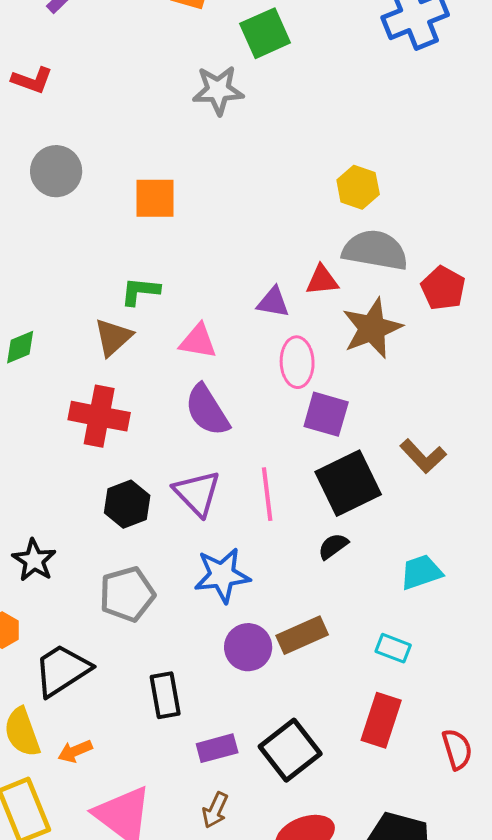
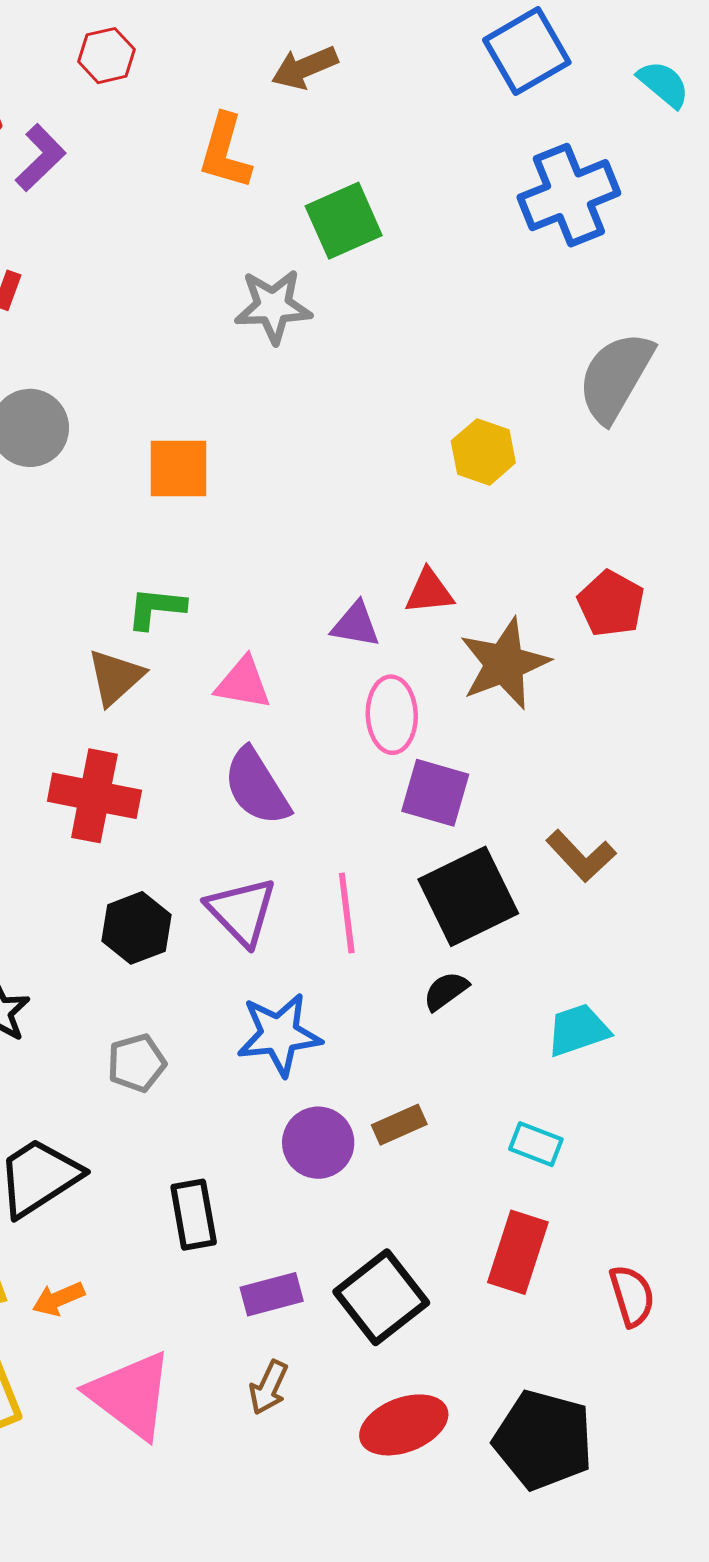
gray semicircle: (375, 250) -> (615, 377), moved, turned -70
gray pentagon: (127, 594) -> (136, 1063), size x0.7
brown rectangle: (302, 635) -> (399, 1125), size x0.7

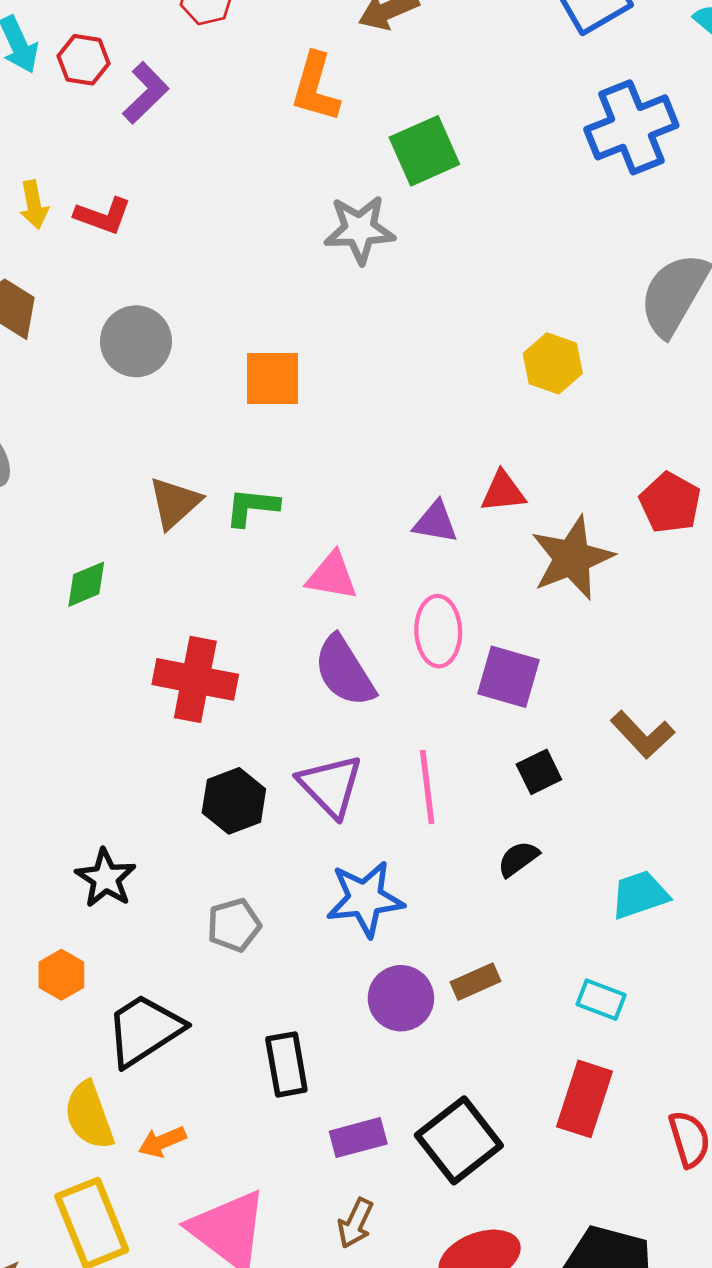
brown triangle: (115, 677) -> (175, 503), moved
pink ellipse: (392, 715) -> (438, 631), moved
black square: (468, 896) -> (539, 772), size x0.5

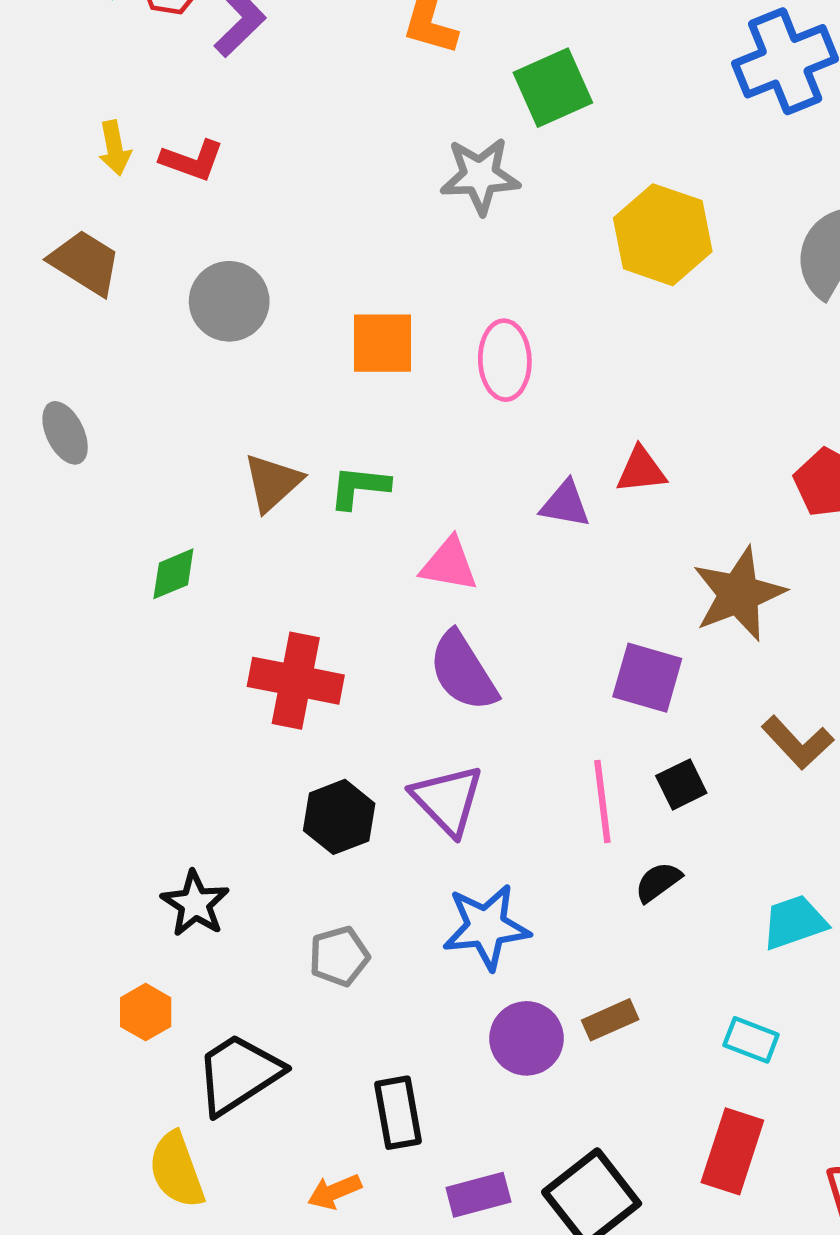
yellow hexagon: (553, 363) -> (663, 235), moved, size x1.5
brown star: (572, 558) -> (739, 594), moved
pink ellipse: (438, 631) -> (505, 360), moved
pink line: (427, 787) -> (602, 801), moved
orange arrow: (162, 1142) -> (334, 1192), moved

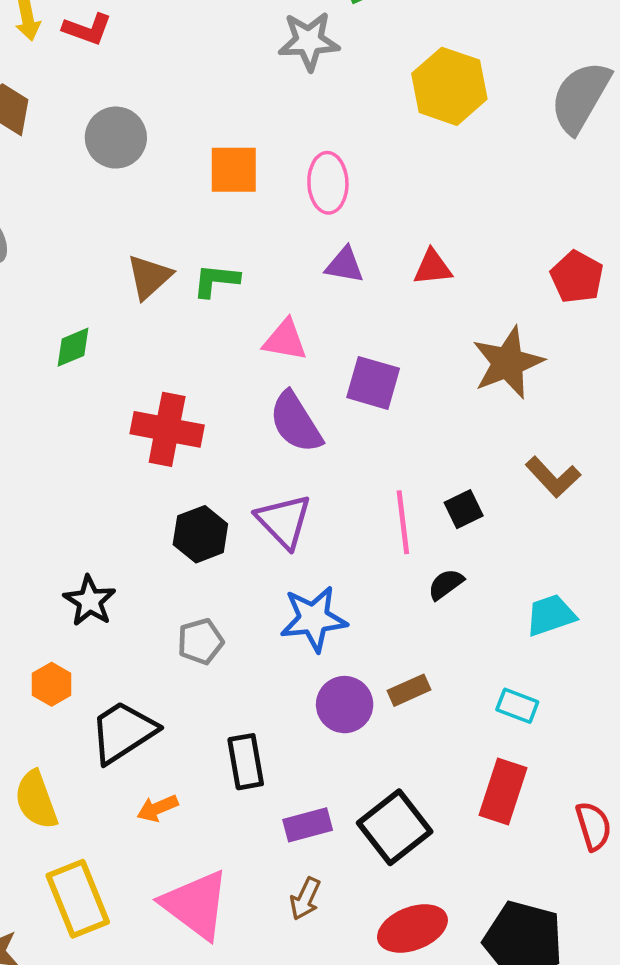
purple triangle: (565, 504) -> (345, 265), moved
purple square: (647, 678) -> (373, 383), moved
yellow semicircle: (177, 1170) -> (36, 800), moved
orange arrow: (334, 1192) -> (158, 808), moved

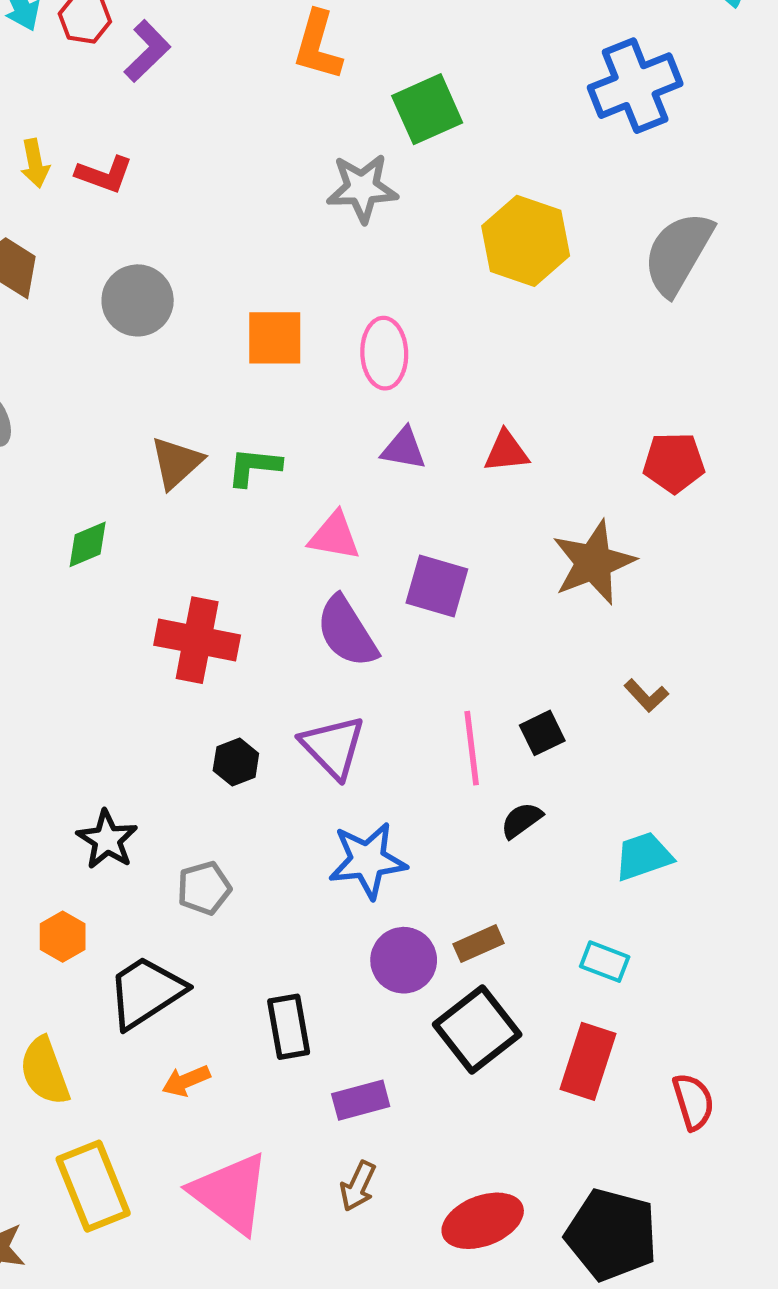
red pentagon: (577, 277) -> (674, 463), turned -30
brown L-shape: (553, 477) -> (646, 695), size x0.7
black hexagon: (200, 534) -> (236, 762), size x0.7
gray pentagon: (200, 641) -> (204, 888), moved
black square: (395, 827) -> (477, 1030), moved

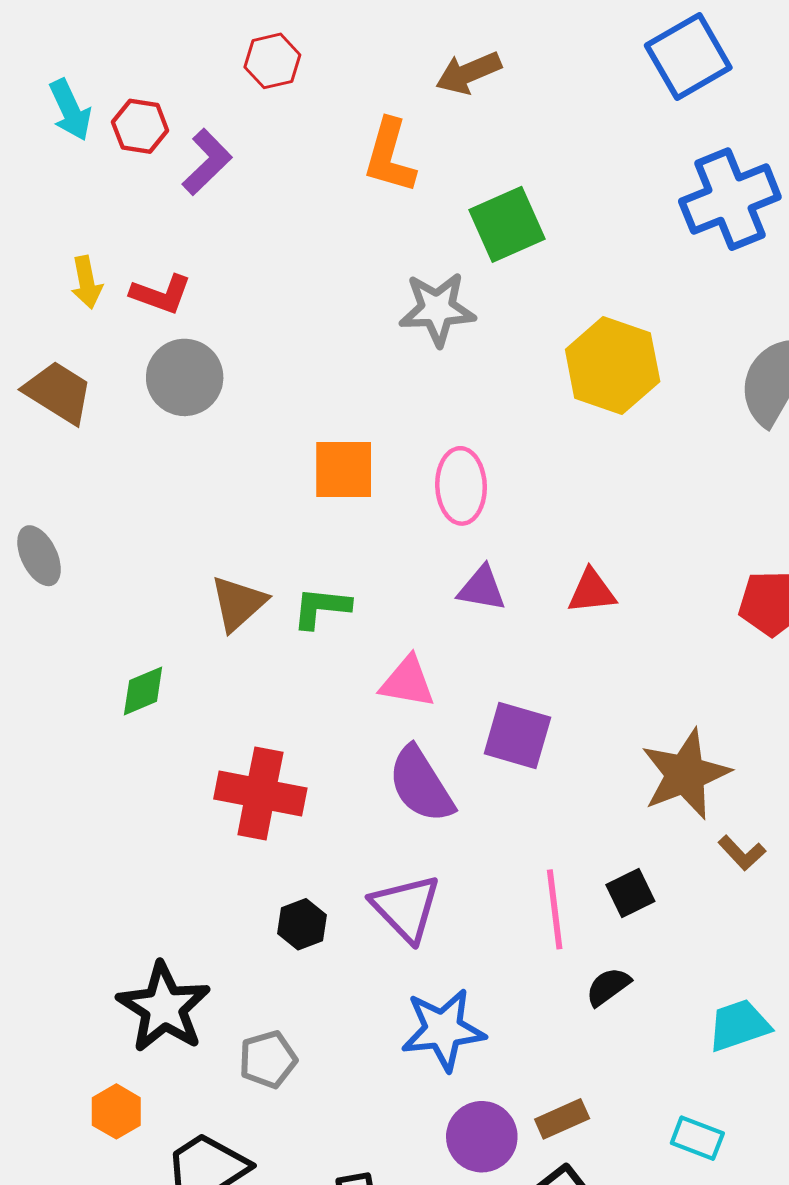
gray circle: (138, 300) -> (185, 377), moved
brown star: (594, 562) -> (685, 774), moved
black star: (107, 840) -> (164, 1007), size x1.4

